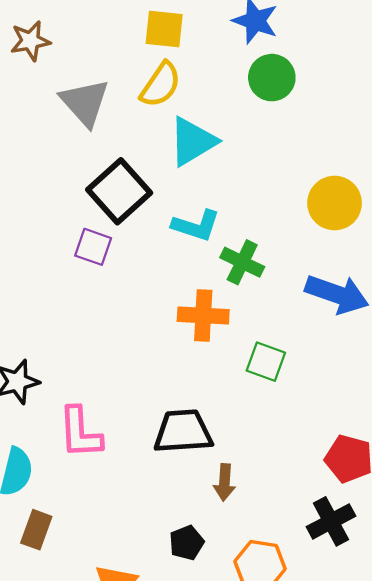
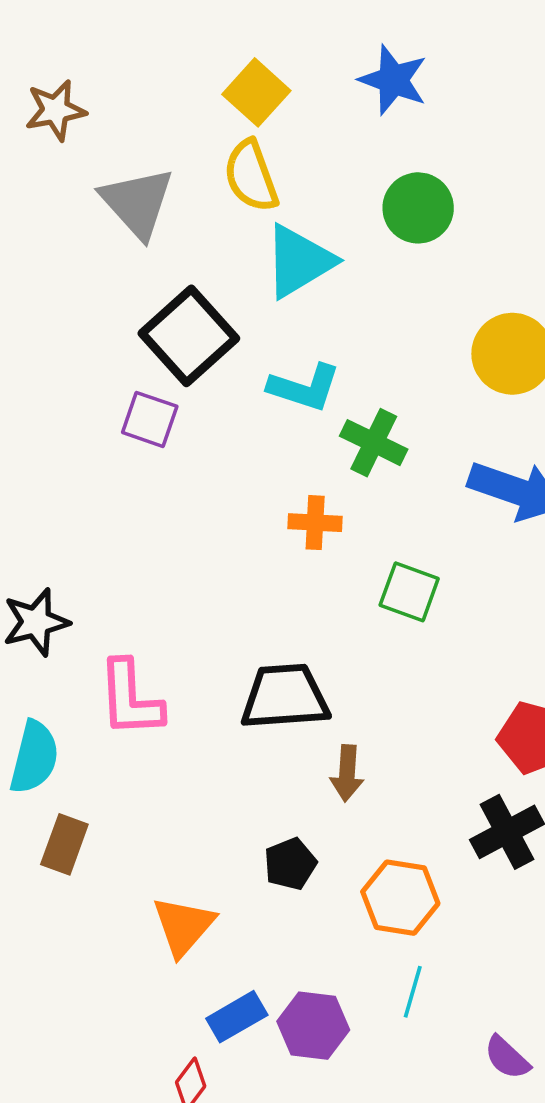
yellow square: (164, 29) -> (256, 92), turned 36
green circle: (272, 78) -> (418, 208), moved
yellow semicircle: (161, 85) -> (251, 176), turned 126
orange cross: (203, 315) -> (315, 523), size x0.7

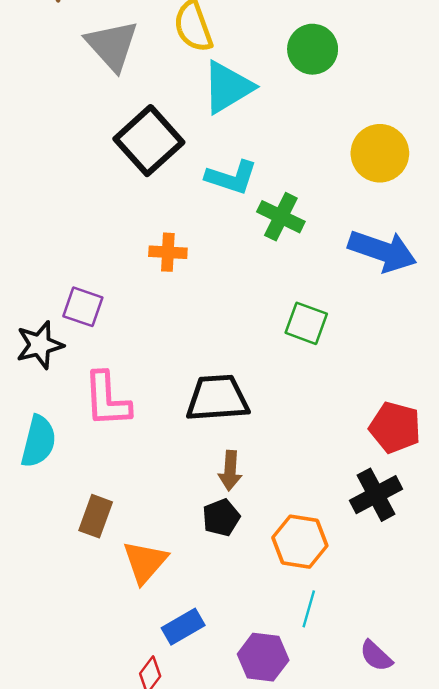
purple square: (150, 419) -> (83, 307), moved
orange cross: (315, 523) -> (168, 252), moved
brown arrow: (347, 773) -> (230, 471), moved
brown rectangle: (64, 844) -> (96, 516), moved
purple hexagon: (313, 1026) -> (263, 657), moved

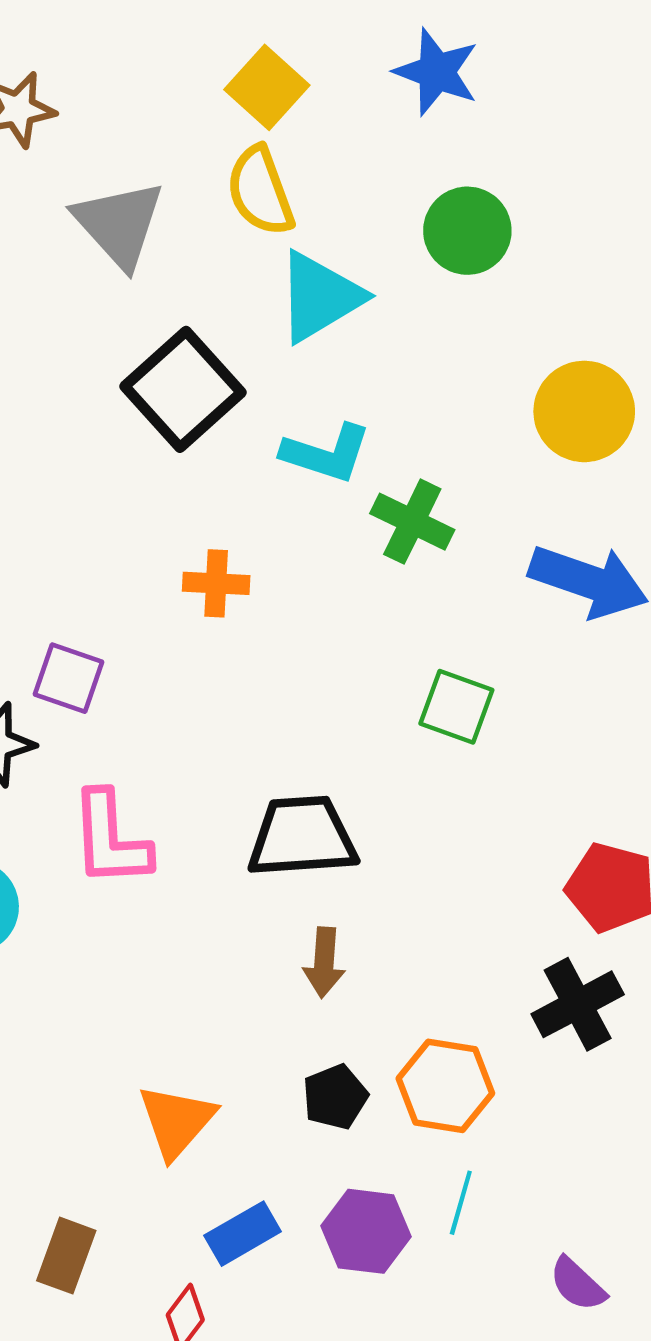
brown rectangle: (96, 516) -> (66, 1256), moved
black pentagon: (221, 518) -> (335, 1097), moved
purple hexagon: (263, 657) -> (366, 1231), moved

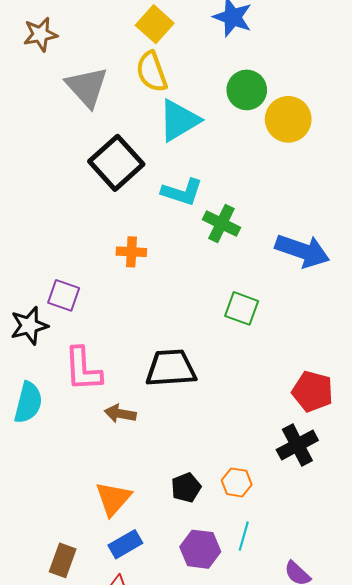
yellow circle: (584, 411) -> (288, 119), moved
brown arrow: (324, 962) -> (120, 414), moved, turned 96
orange hexagon: (445, 1086) -> (237, 482), size x0.7
blue rectangle: (243, 1234) -> (125, 544), moved

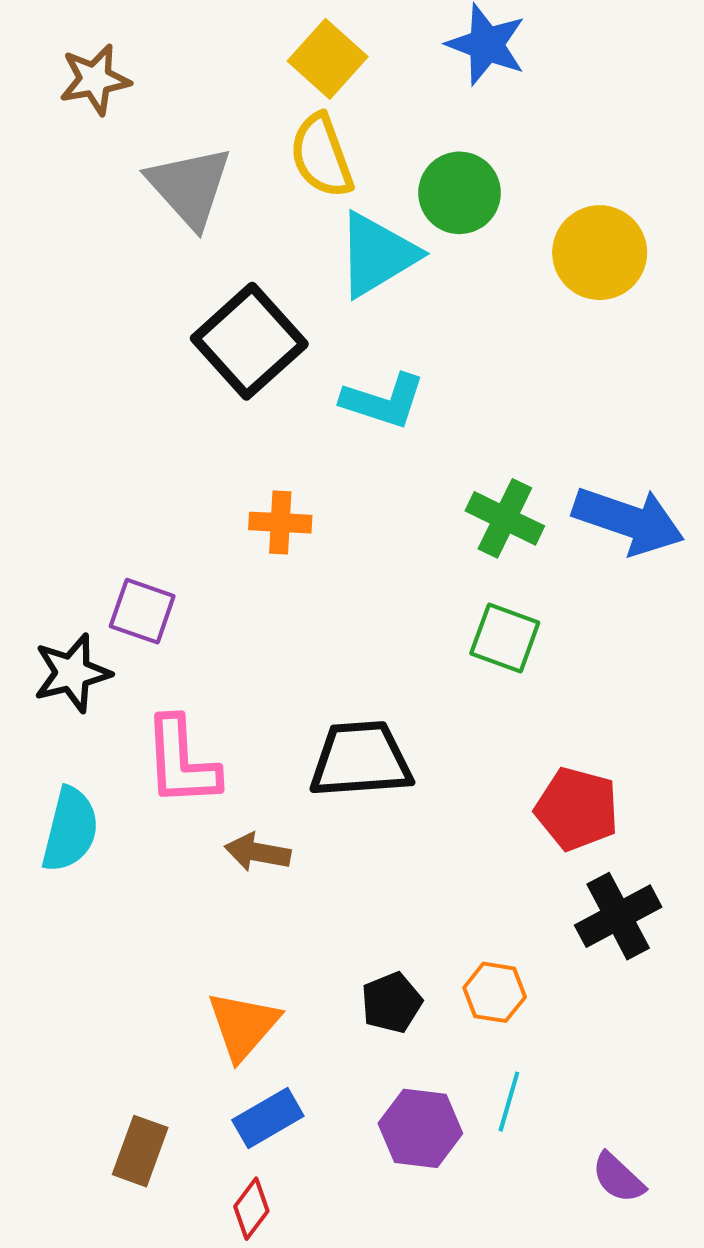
green circle: (247, 90) -> (460, 193), moved
green cross: (221, 223) -> (505, 518), moved
red pentagon: (313, 391) -> (577, 809), moved

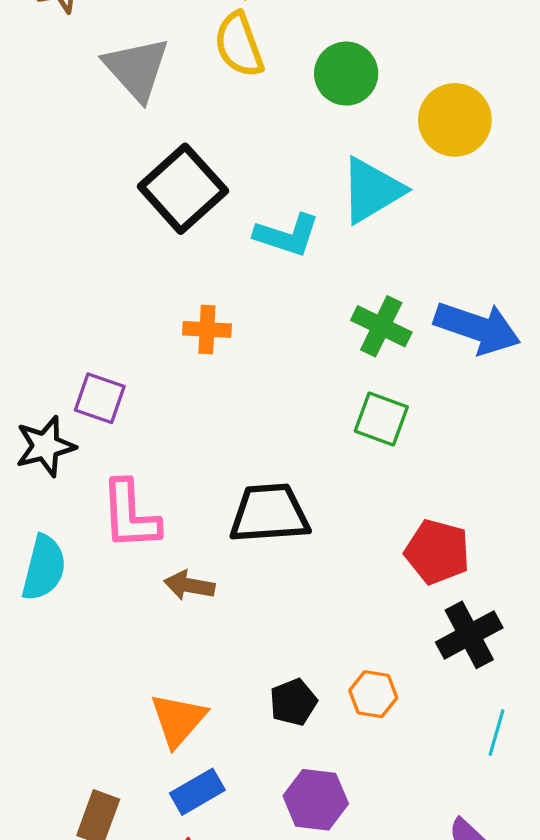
cyan triangle: (377, 255) -> (372, 190), moved
cyan line: (509, 1102) -> (496, 733), moved

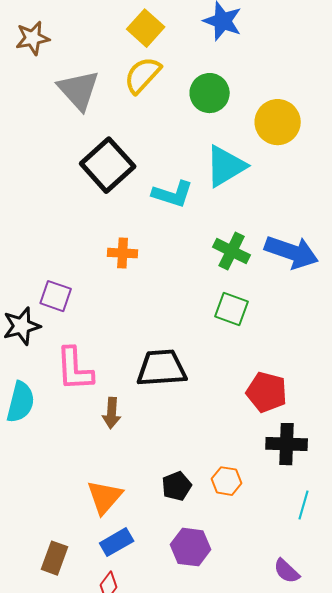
yellow semicircle: (239, 45) -> (143, 75), turned 63
brown arrow: (189, 585) -> (112, 413), turned -96
black cross: (469, 635) -> (287, 444), turned 30

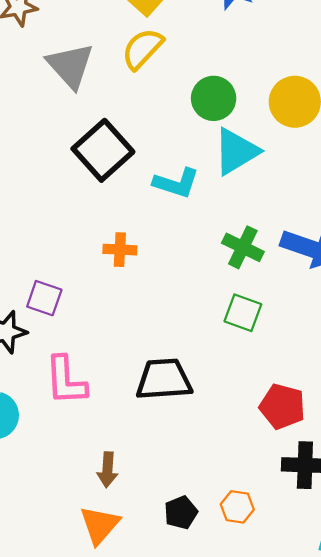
green circle: (210, 93) -> (214, 98), moved
brown arrow: (112, 413) -> (107, 470), moved

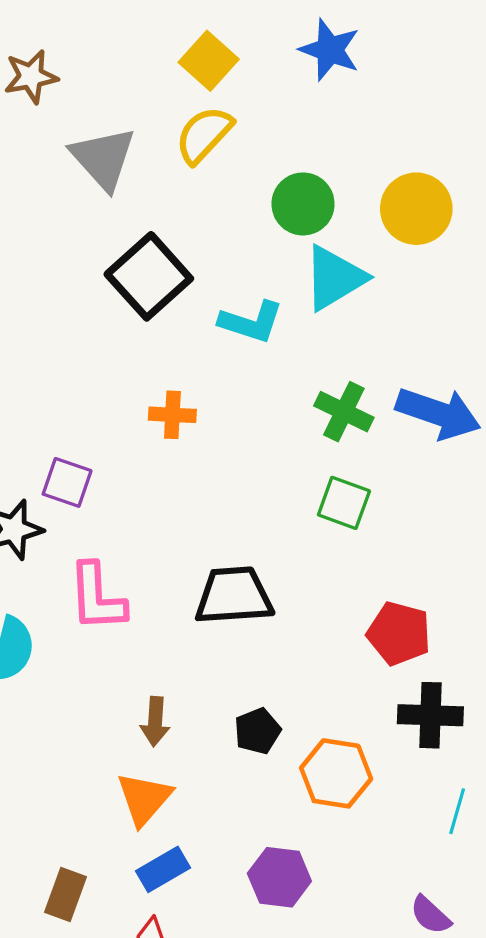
orange hexagon: (237, 507) -> (336, 773), size x1.5
black pentagon: (181, 513) -> (257, 731), moved

